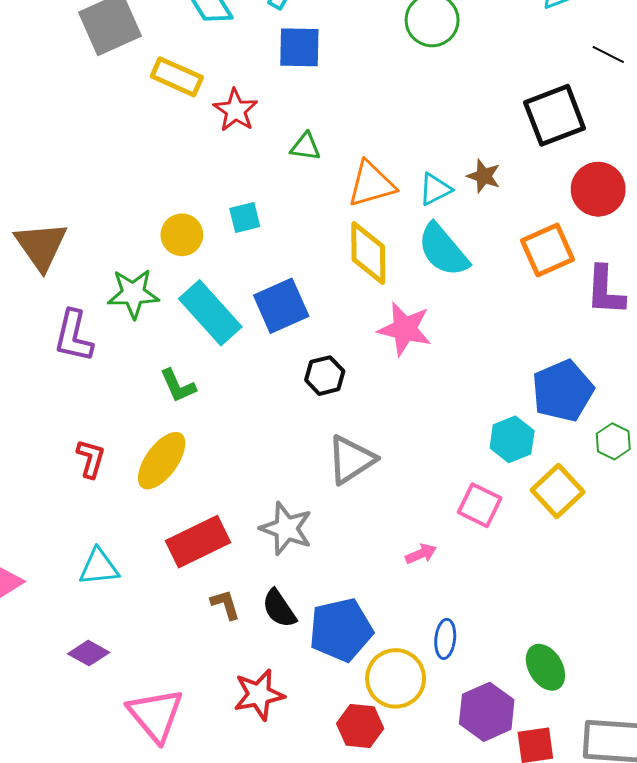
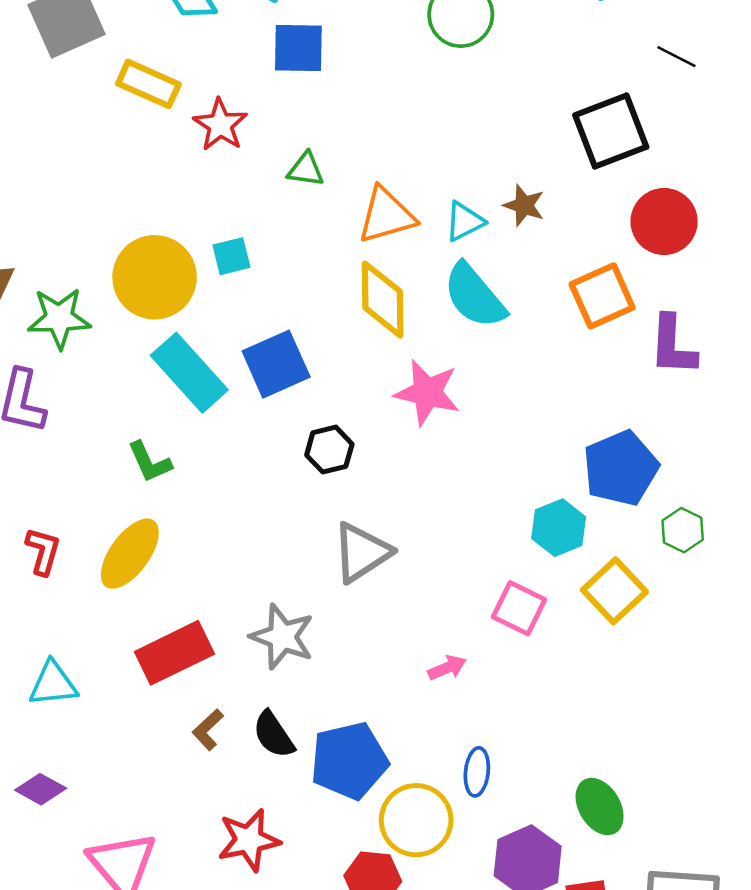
yellow circle: (182, 235) -> (155, 277), size x1.6
green star: (133, 294) -> (59, 318), moved
brown L-shape: (225, 604) -> (208, 730), turned -116

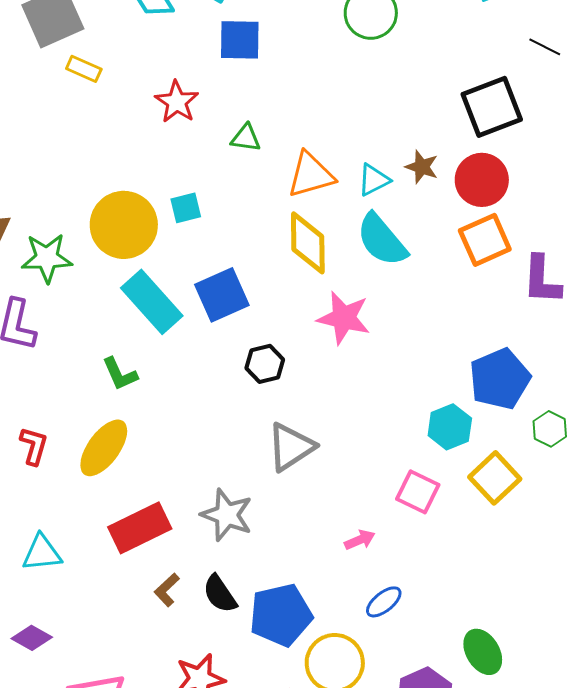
yellow rectangle: (148, 84) -> (84, 69), moved, size x0.7
red circle: (664, 221) -> (482, 180), moved
blue ellipse: (477, 772) -> (384, 602), moved, turned 45

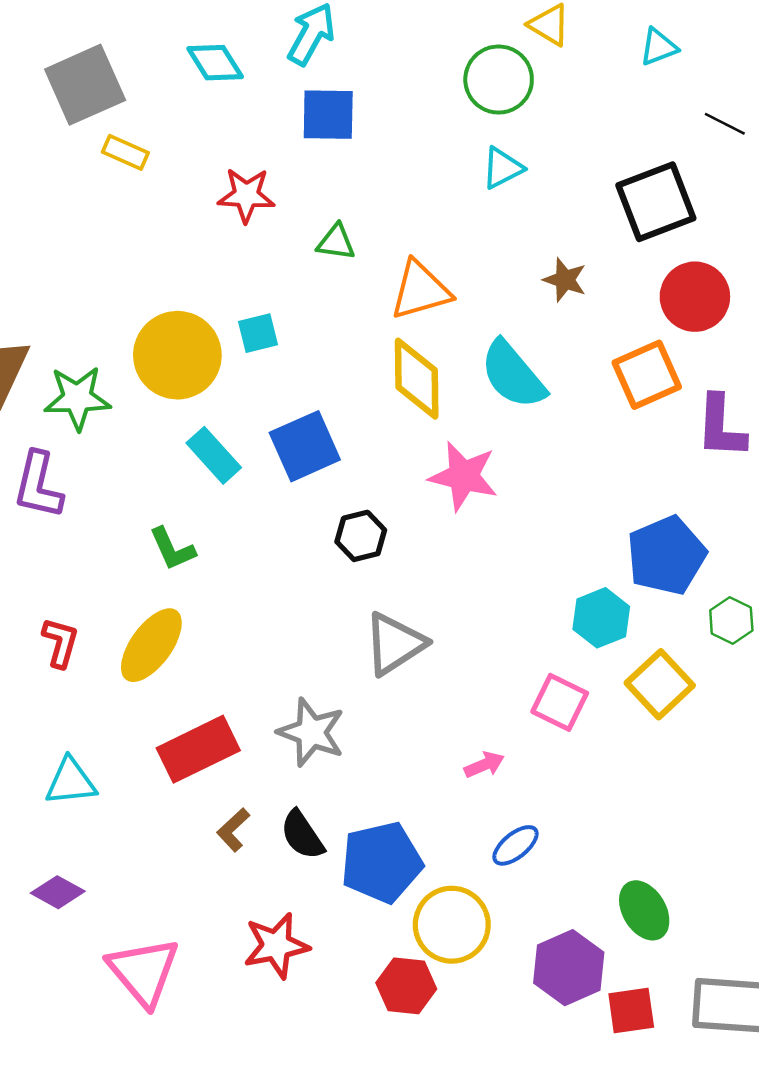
red star: (177, 102) -> (246, 195), turned -30
cyan triangle: (374, 180) -> (502, 168), moved
red circle: (482, 180) -> (695, 297), moved
cyan rectangle: (152, 302) -> (214, 455), size x0.7

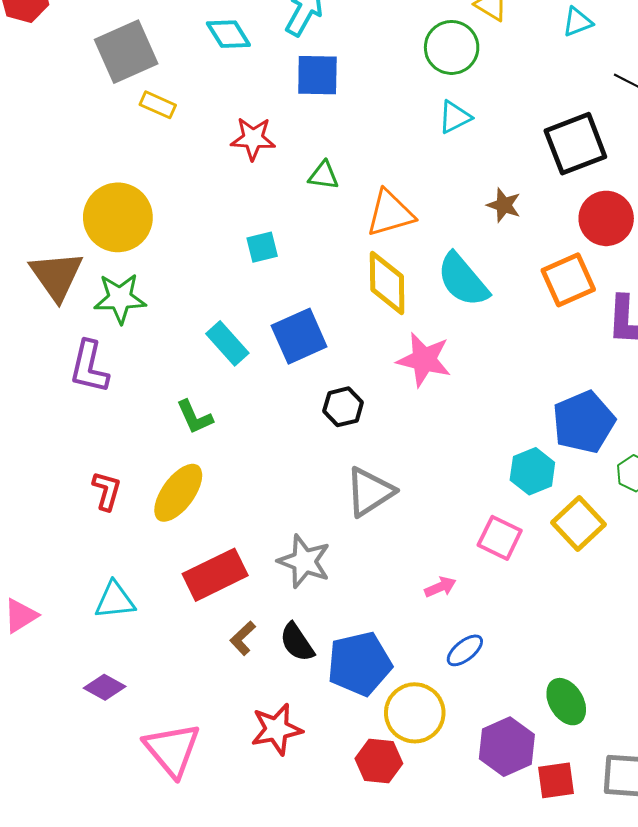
yellow circle: (177, 355) -> (118, 217), moved

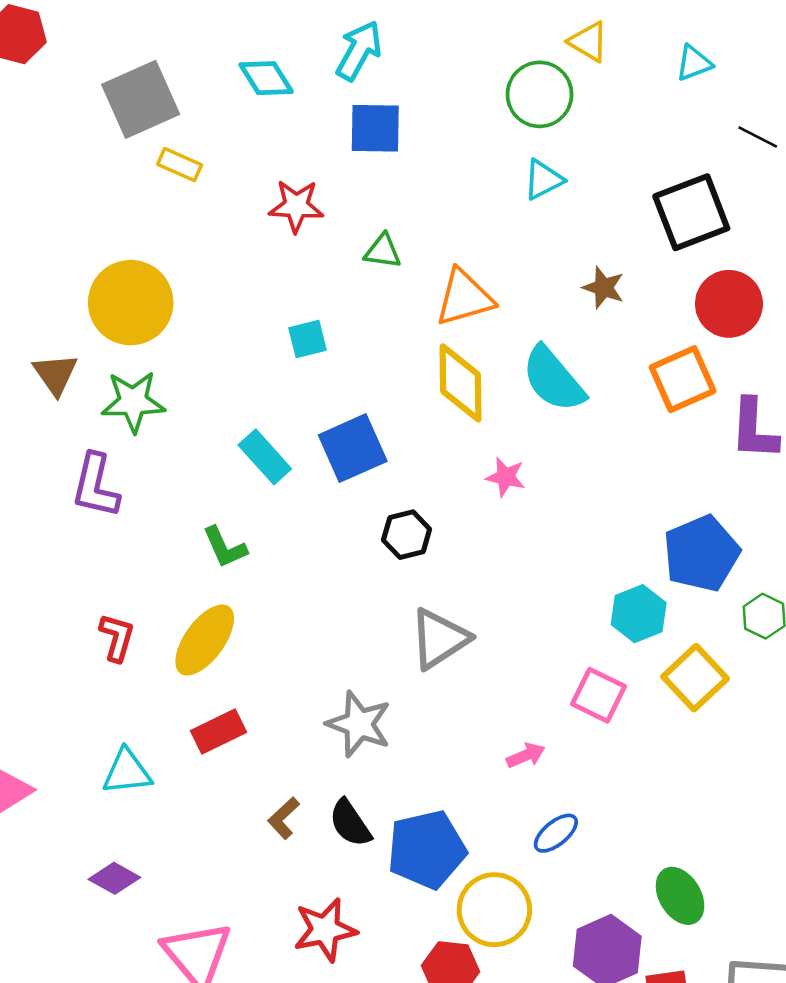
brown triangle: (56, 276) -> (55, 374), size x0.7
pink star: (424, 360) -> (506, 477), size x0.6
red rectangle: (215, 575) -> (218, 732), moved, size x0.7

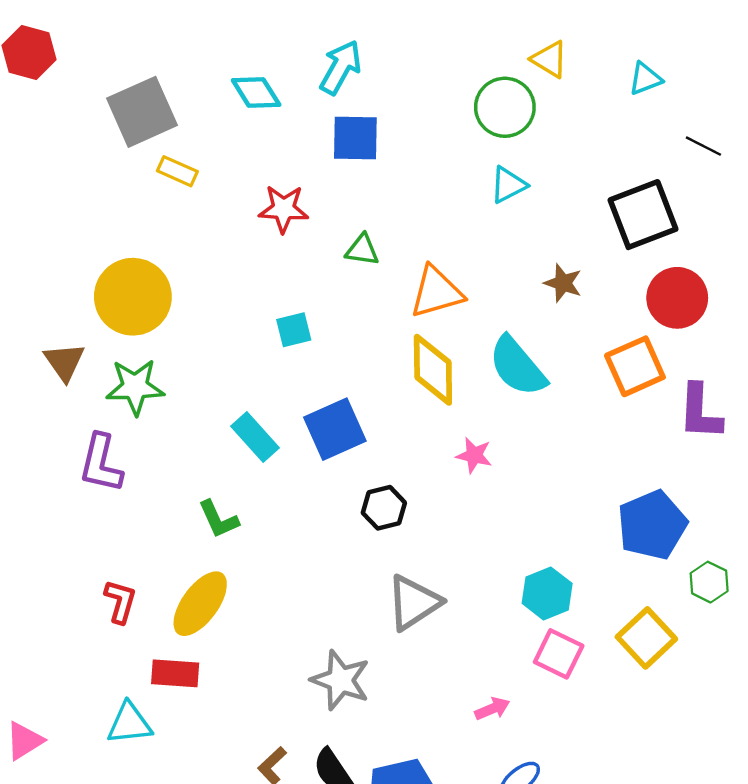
cyan hexagon: (639, 614) -> (547, 593), moved
red rectangle: (218, 732) -> (175, 673), moved, turned 30

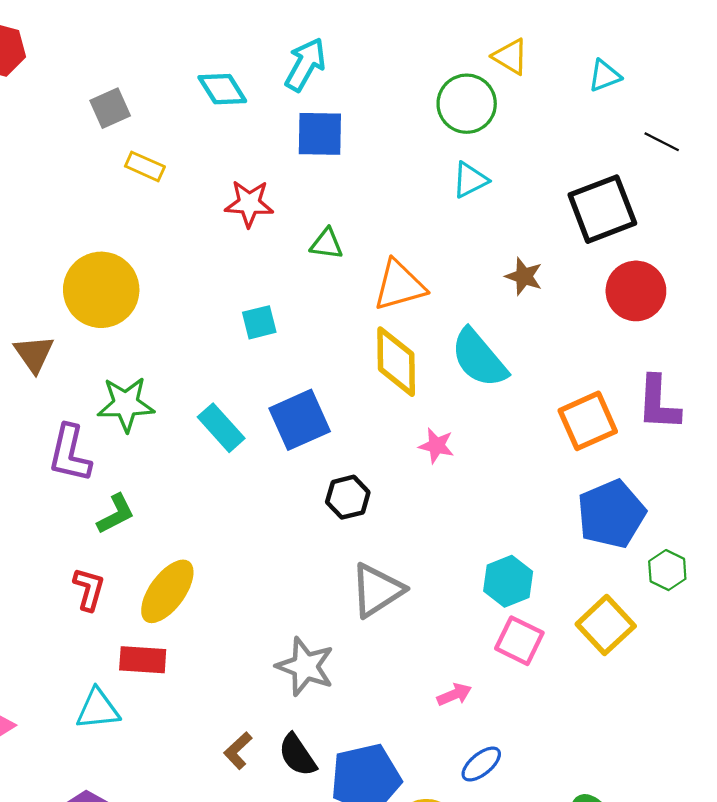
gray square: (142, 112) -> (110, 108), size x0.6
orange square: (635, 366) -> (588, 421), moved
green star: (135, 387) -> (126, 404), moved
green L-shape: (218, 519) -> (116, 514), moved, turned -93

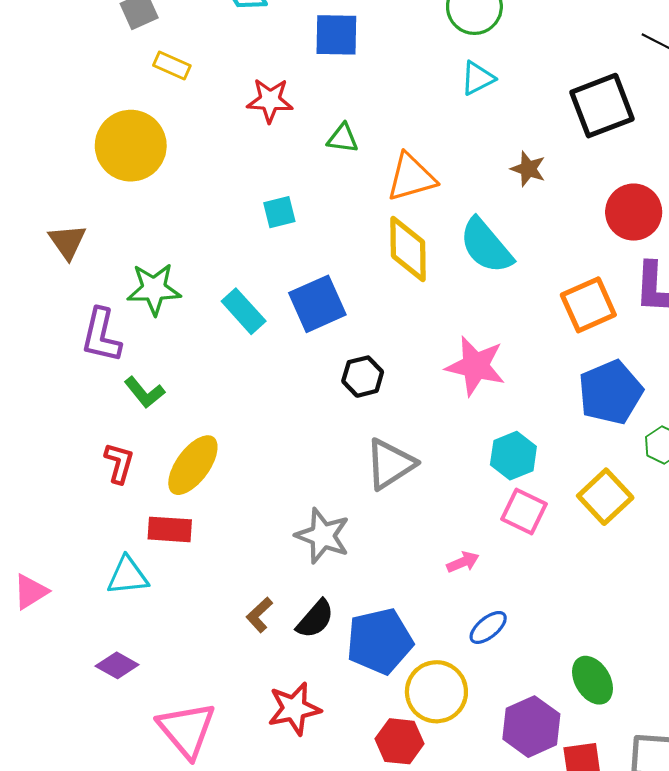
yellow circle: (101, 290) -> (131, 146), moved
red circle: (636, 291) -> (634, 212), moved
pink star: (436, 446) -> (475, 366), moved, size x1.8
green L-shape: (116, 514) -> (144, 392), turned 78
black semicircle: (297, 755) -> (315, 619), turned -105

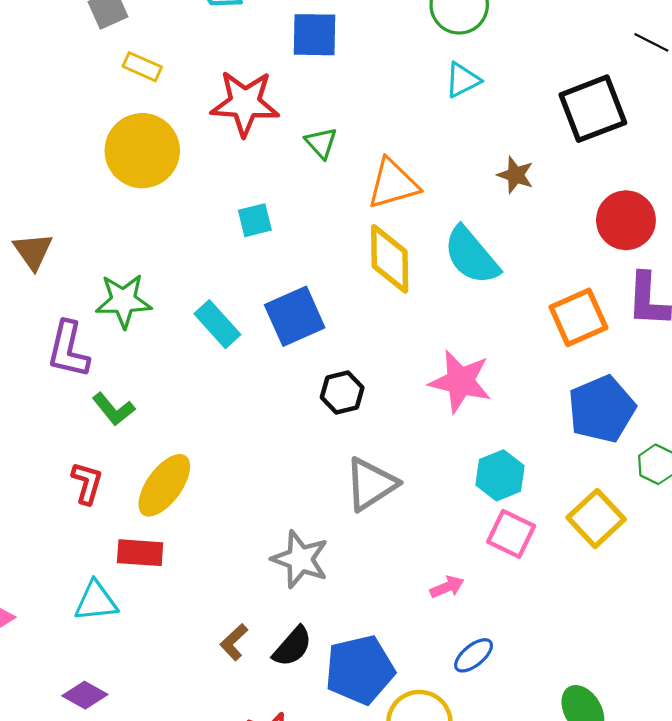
red star: (270, 100) -> (245, 103), size x1.4
green triangle: (343, 138) -> (321, 143), turned 40
yellow circle: (131, 146) -> (142, 151), moved

